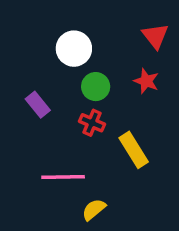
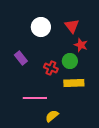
red triangle: (155, 36) -> (72, 26), moved
green circle: (96, 87) -> (70, 61), moved
yellow rectangle: (134, 150) -> (74, 83), turned -60

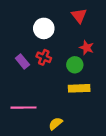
red triangle: (72, 26) -> (79, 16), moved
red cross: (51, 68) -> (44, 57), moved
pink line: (35, 98) -> (23, 108), moved

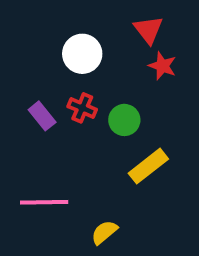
red star: (87, 48) -> (162, 66), moved
green circle: (75, 65) -> (124, 120), moved
yellow rectangle: (79, 88) -> (148, 166), turned -36

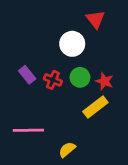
white circle: (82, 54) -> (72, 44), moved
red star: (162, 66) -> (104, 81), moved
red cross: (82, 108) -> (53, 80), moved

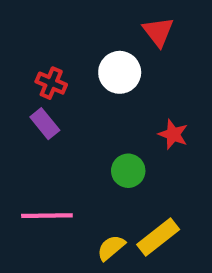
green circle: (80, 77) -> (128, 171), moved
red cross: (53, 80) -> (51, 83), moved
yellow rectangle: (95, 107) -> (158, 237), moved

